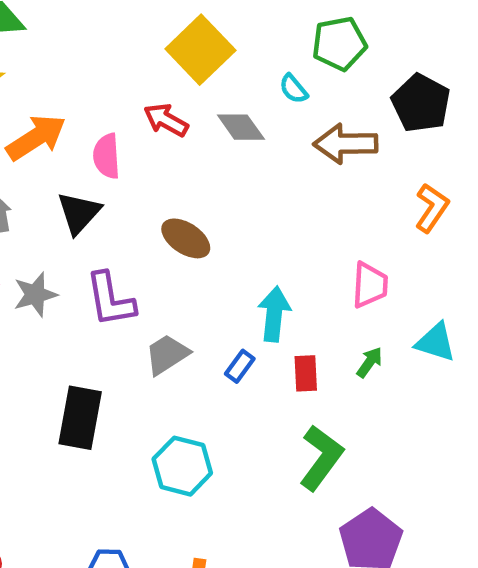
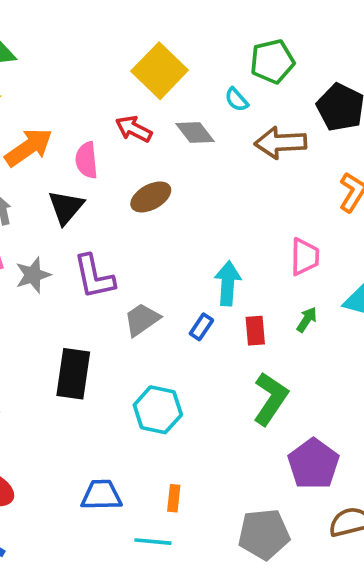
brown ellipse: (186, 238) -> (151, 197), moved, turned -60

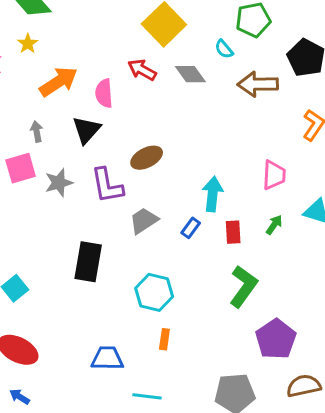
brown ellipse: (151, 197) -> (147, 158), moved
orange rectangle: (174, 498) -> (164, 339), moved

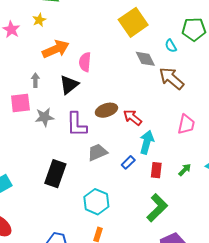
red arrow: (142, 70) -> (133, 118), moved
brown arrow: (258, 84) -> (172, 78), moved, turned 32
pink trapezoid: (274, 175) -> (186, 124), moved

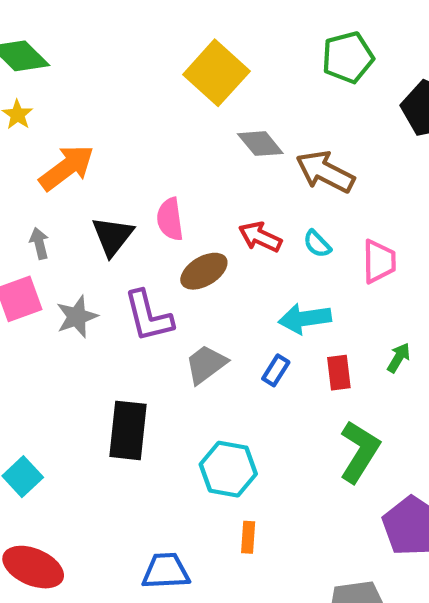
cyan semicircle: (171, 46) -> (317, 244), moved
pink semicircle: (85, 62) -> (170, 219), moved
red arrow: (133, 118) -> (260, 237), moved
cyan arrow: (147, 142) -> (305, 319), turned -100

